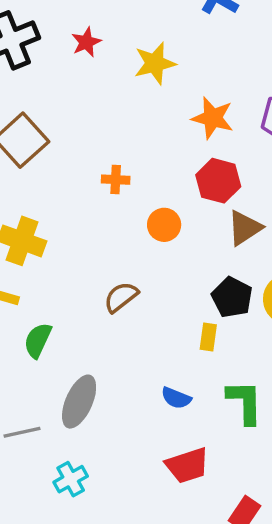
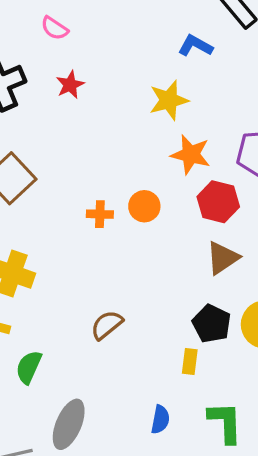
yellow star: (155, 63) -> (169, 100), moved
red hexagon: (218, 181) -> (218, 202), moved
orange circle: (164, 225) -> (144, 206), moved
blue semicircle: (176, 398) -> (160, 420), turned -100

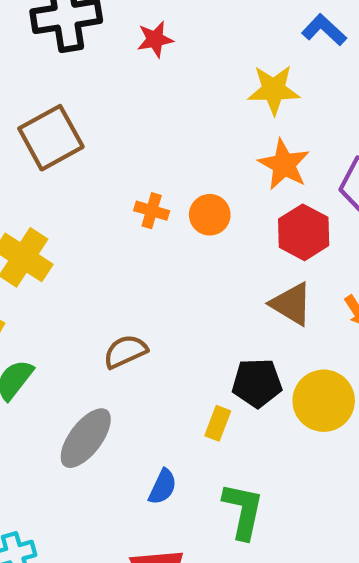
brown triangle: (222, 258) -> (291, 304), turned 51
black pentagon: (212, 324) -> (257, 383), turned 30
gray ellipse: (69, 424) -> (86, 438), moved

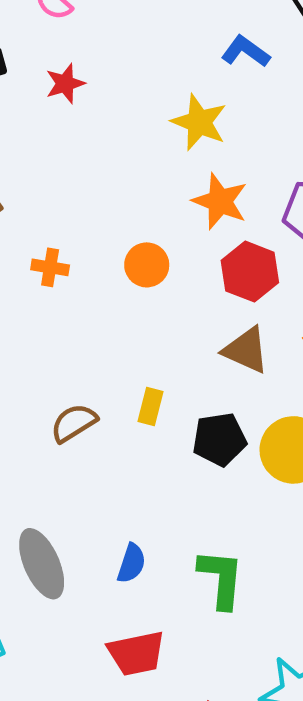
yellow star: (274, 90) -> (199, 122), turned 30
orange cross: (152, 211) -> (50, 267), moved
yellow rectangle: (218, 423) -> (150, 406), moved
gray ellipse: (86, 438) -> (42, 564), moved, turned -54

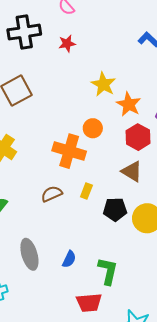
yellow star: (199, 122) -> (103, 84), moved
orange cross: (50, 267) -> (69, 151), moved, size x2.0
red trapezoid: (136, 653) -> (89, 303), moved

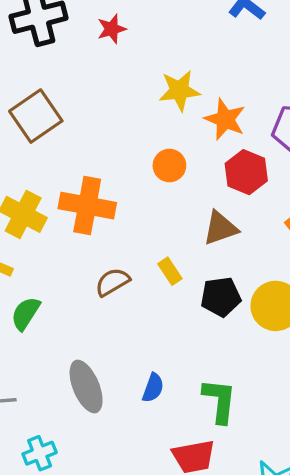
yellow star: (103, 84) -> (179, 91), turned -30
orange cross: (69, 151) -> (87, 206), moved
brown triangle: (132, 171) -> (220, 228), moved, turned -45
yellow rectangle: (86, 191) -> (170, 271), turned -49

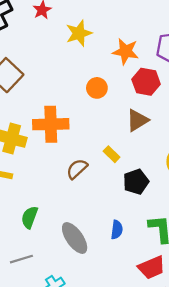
yellow star: (179, 91) -> (79, 33), moved
black pentagon: (221, 297) -> (136, 182), moved
green semicircle: (26, 313) -> (30, 217), moved

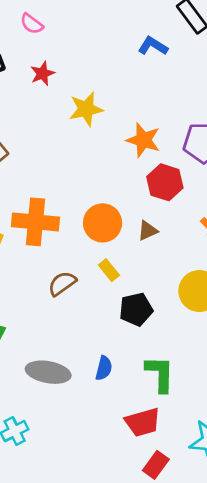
orange circle: (97, 88) -> (103, 223), moved, size x1.4
brown triangle: (137, 120) -> (148, 231), size x0.7
gray ellipse: (75, 238) -> (48, 372), turned -52

